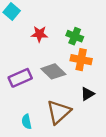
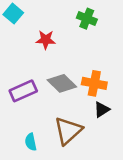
green cross: (75, 36) -> (87, 19), moved
orange cross: (81, 60) -> (94, 83), moved

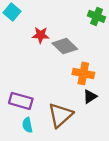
green cross: (87, 19) -> (97, 16), moved
gray diamond: (62, 83) -> (65, 46), moved
purple rectangle: (23, 91) -> (21, 101), moved, turned 40

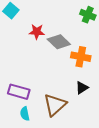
orange cross: (83, 73) -> (81, 57), moved

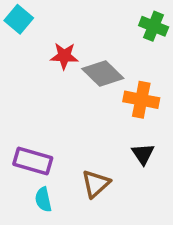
black triangle: (82, 88) -> (143, 154), turned -32
brown triangle: (55, 105) -> (96, 184), size x0.7

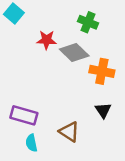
green cross: (154, 26) -> (88, 22), moved
brown triangle: (96, 184) -> (69, 132), turned -45

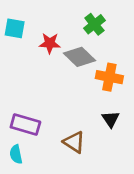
cyan square: (14, 13) -> (15, 28), moved, turned -30
green cross: (88, 22) -> (94, 24), turned 30
cyan semicircle: (31, 143) -> (16, 154), moved

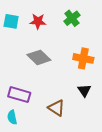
red star: (50, 43) -> (38, 21), moved
gray diamond: (80, 57) -> (39, 57), moved

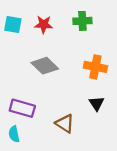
green cross: (72, 18) -> (82, 21), turned 35

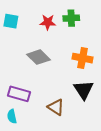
red star: (44, 24) -> (48, 22), moved
black triangle: (97, 103) -> (84, 90), size x1.5

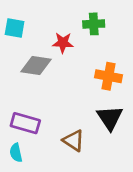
red star: (48, 22) -> (63, 43), moved
gray diamond: (39, 57) -> (36, 66), moved, turned -35

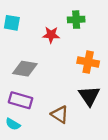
gray diamond: (36, 66) -> (25, 69), moved
cyan semicircle: (16, 153) -> (13, 124), turned -48

